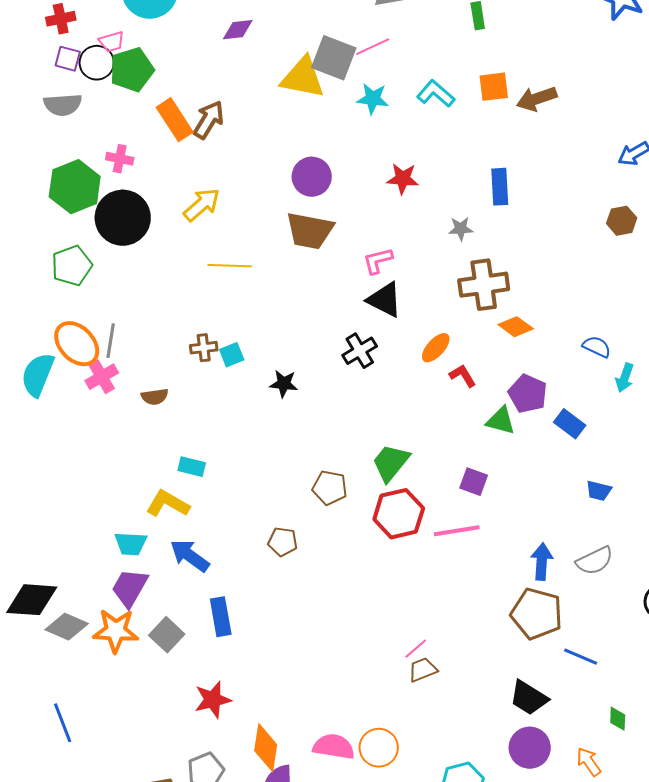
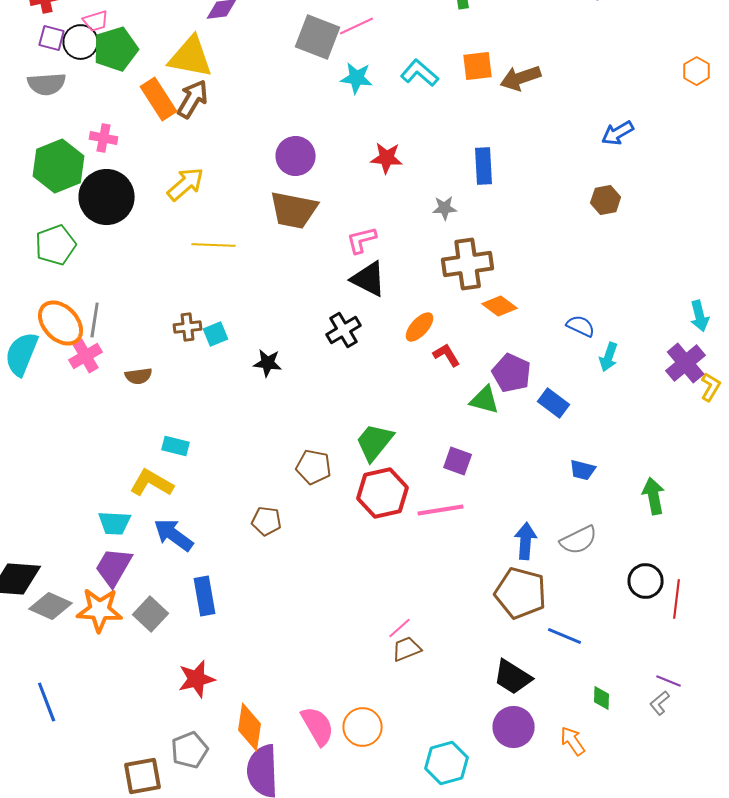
yellow triangle: (303, 78) -> (191, 57), moved
pink semicircle: (334, 747) -> (318, 726), turned 51

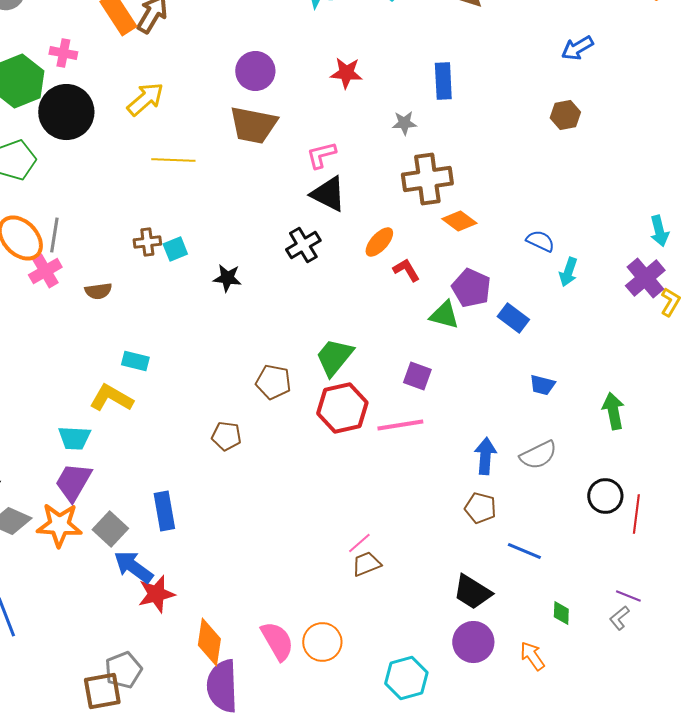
blue arrow: (174, 535) -> (133, 567), moved
brown pentagon: (521, 593) -> (480, 508), size x0.6
gray pentagon: (190, 750) -> (123, 670), moved

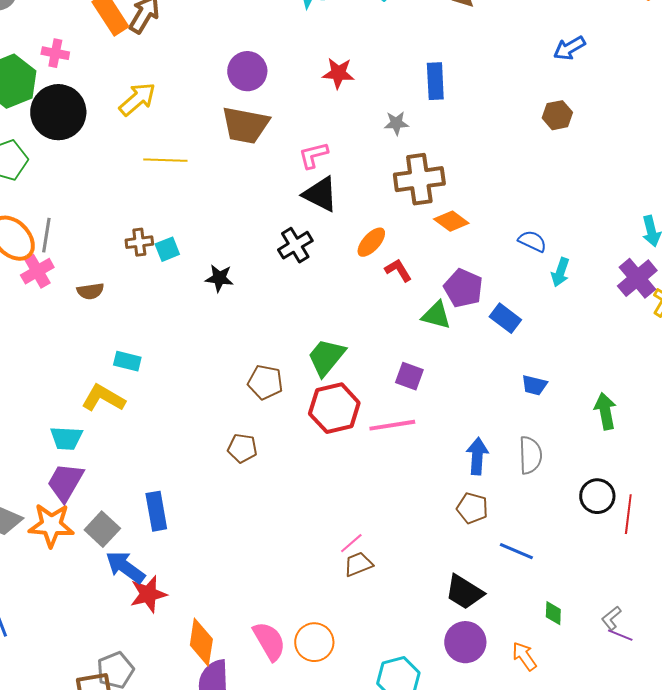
brown pentagon: (226, 436) -> (242, 448), moved
gray semicircle: (538, 455) -> (530, 455), turned -66
purple line: (628, 596) -> (620, 635), moved

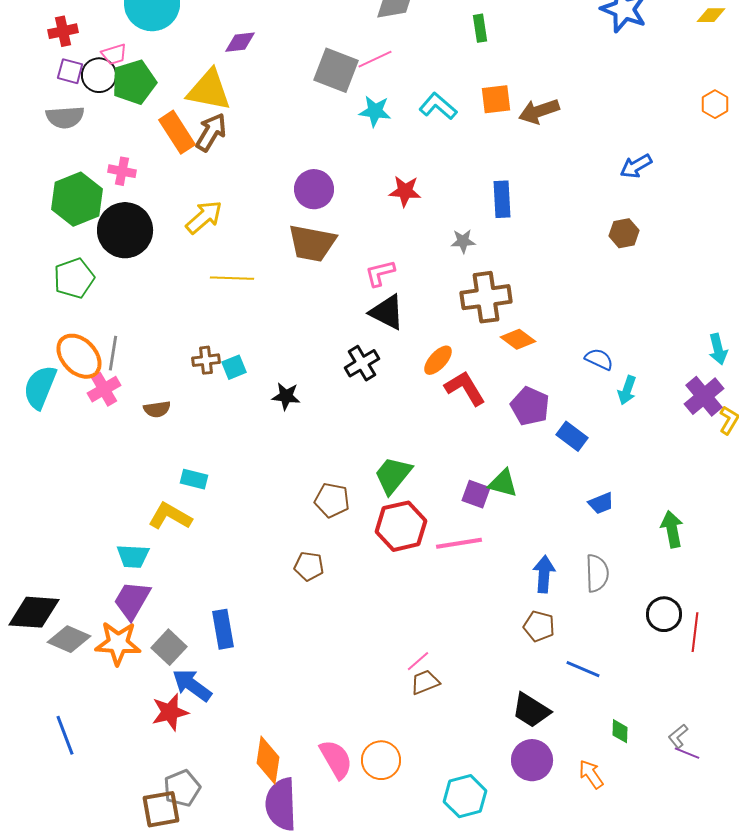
red L-shape: (398, 270) -> (465, 388), size x1.5
green triangle: (436, 315) -> (503, 483), moved
blue trapezoid: (534, 385) -> (601, 503), turned -36
red star: (148, 594) -> (170, 712), moved

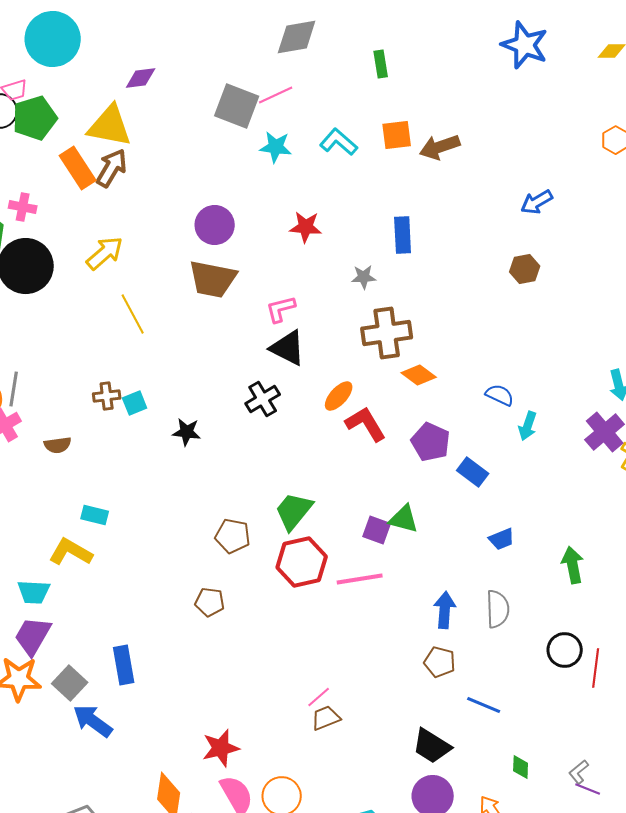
yellow line: (232, 278) -> (133, 314), turned 60
red star: (170, 712) -> (221, 748), moved

